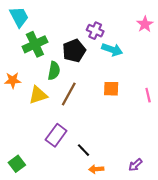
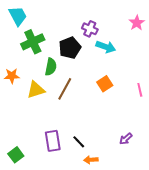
orange square: (111, 89) -> (105, 84), turned -35
purple rectangle: (56, 135) -> (53, 141), moved, turned -45
purple arrow: (135, 165) -> (126, 139), moved

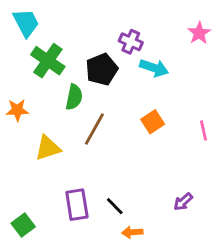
green cross: (33, 42) -> (48, 61), turned -30
yellow triangle: (36, 90) -> (48, 148), moved

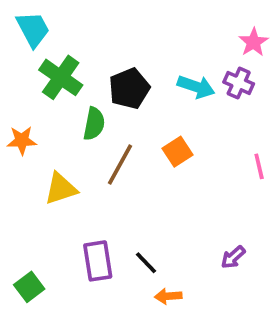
purple cross: (131, 42) -> (239, 83), moved
orange square: (153, 122) -> (177, 152), moved

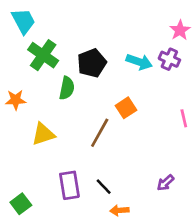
brown line: (120, 165) -> (100, 133), moved

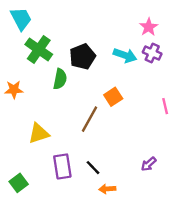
pink star: (180, 30) -> (149, 27), moved
yellow triangle: (43, 134) -> (39, 133), moved

